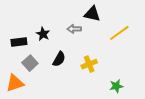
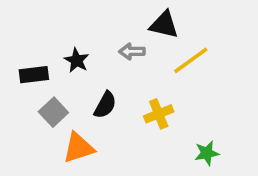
yellow line: (119, 33) -> (191, 60), moved
orange triangle: (15, 83) -> (78, 148), moved

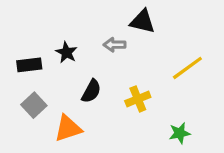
yellow line: (191, 60) -> (187, 68), moved
gray square: (53, 112) -> (34, 105), moved

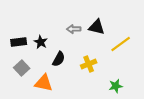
black triangle: (142, 21) -> (97, 27), moved
black star: (66, 52) -> (41, 42), moved
orange triangle: (68, 128) -> (44, 83), turned 30

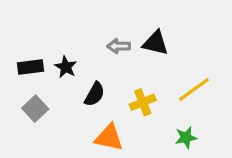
yellow line: (121, 44) -> (194, 89), moved
orange triangle: (44, 83) -> (109, 138), moved

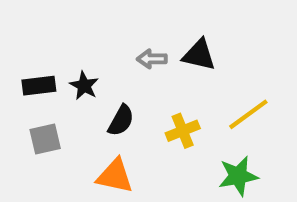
gray square: (35, 109) -> (45, 139), turned 30
orange triangle: (109, 138) -> (115, 176), moved
green star: (186, 138) -> (238, 176), size x1.4

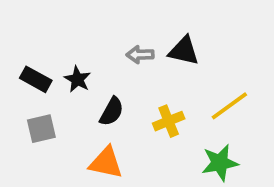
black rectangle: (39, 86) -> (36, 79), turned 36

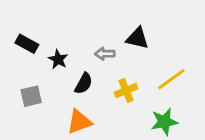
gray arrow: (140, 55) -> (105, 54), moved
black rectangle: (36, 79) -> (27, 44), moved
orange triangle: (106, 163) -> (79, 122), turned -32

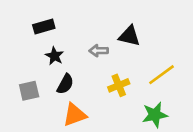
black rectangle: (27, 44) -> (44, 27), moved, turned -45
black semicircle: (84, 83) -> (65, 84), moved

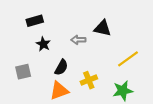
black semicircle: (65, 84) -> (61, 67), moved
yellow cross: (119, 85) -> (89, 80), moved

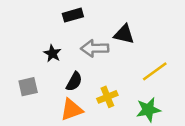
black rectangle: (35, 21) -> (73, 15), moved
gray arrow: (78, 40) -> (95, 48), size x1.5

